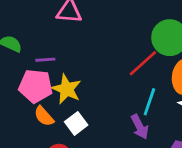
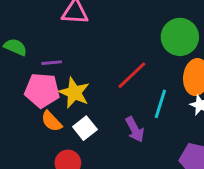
red line: (143, 63) -> (132, 75), moved
purple arrow: (140, 127) -> (135, 130), moved

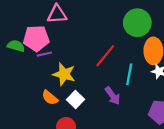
pink pentagon: (42, 90) -> (36, 38), moved

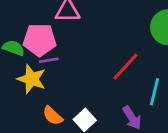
yellow star: (64, 74) -> (32, 79), moved

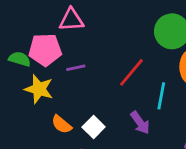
purple line: (49, 60) -> (76, 68), moved

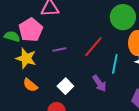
pink pentagon: (45, 50) -> (31, 30), turned -30
purple line: (76, 68) -> (59, 50), moved
orange semicircle: (62, 124) -> (30, 85), moved

